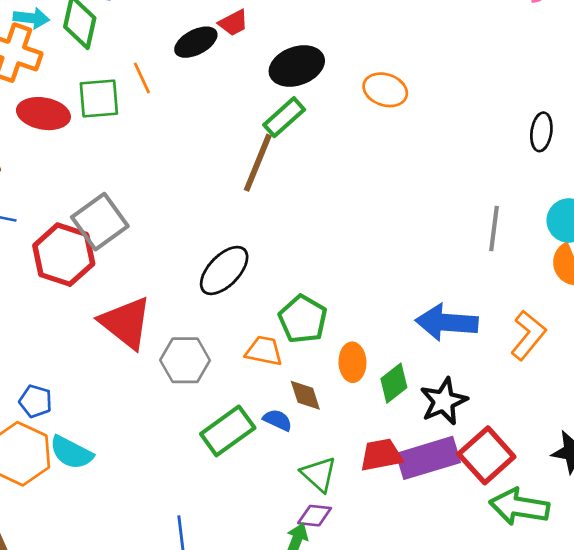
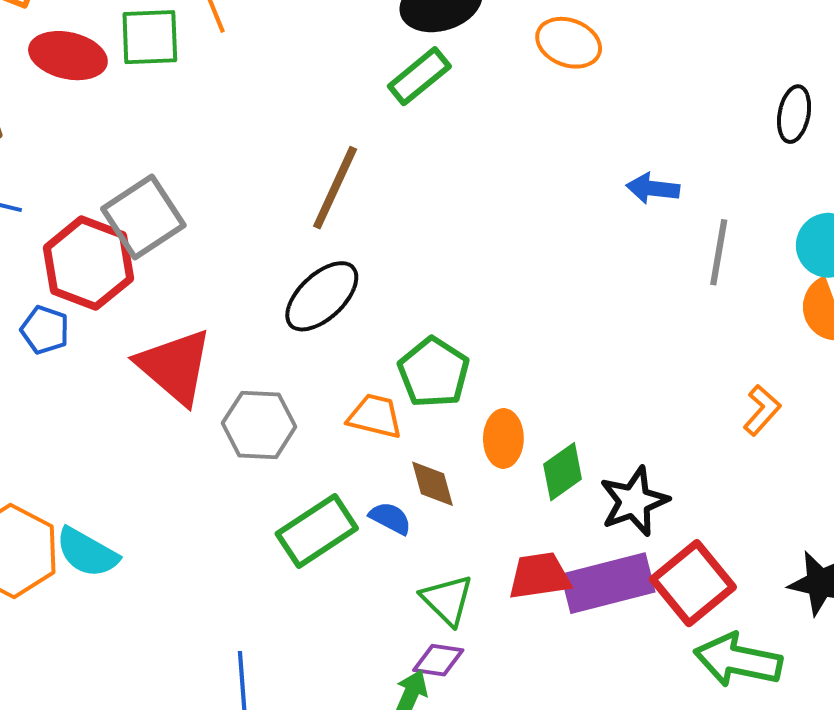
brown line: (258, 163) -> (335, 188), moved
blue arrow: (447, 322) -> (653, 188), moved, size x0.6
orange L-shape: (528, 335) -> (762, 410), size x0.7
blue pentagon: (36, 401) -> (45, 330), moved

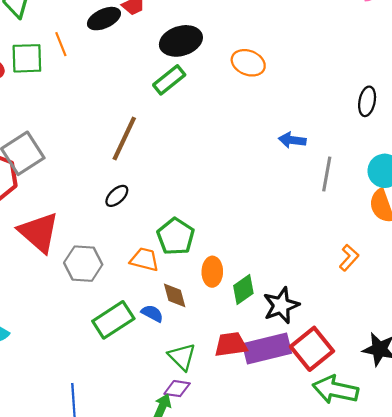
black ellipse: (322, 296) -> (117, 196), size x0.6

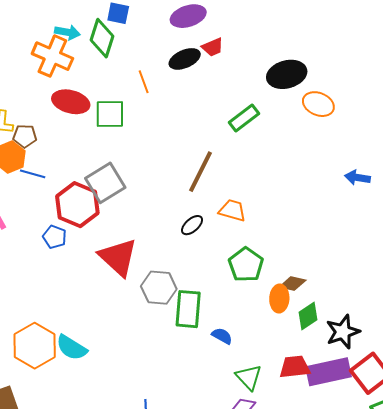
black ellipse: (181, 41) -> (287, 74), moved
green square: (27, 58) -> (110, 114), moved
orange trapezoid: (144, 259) -> (232, 210), moved
brown diamond: (175, 295) -> (293, 284), moved, turned -64
green rectangle: (113, 320) -> (188, 309), moved, turned -54

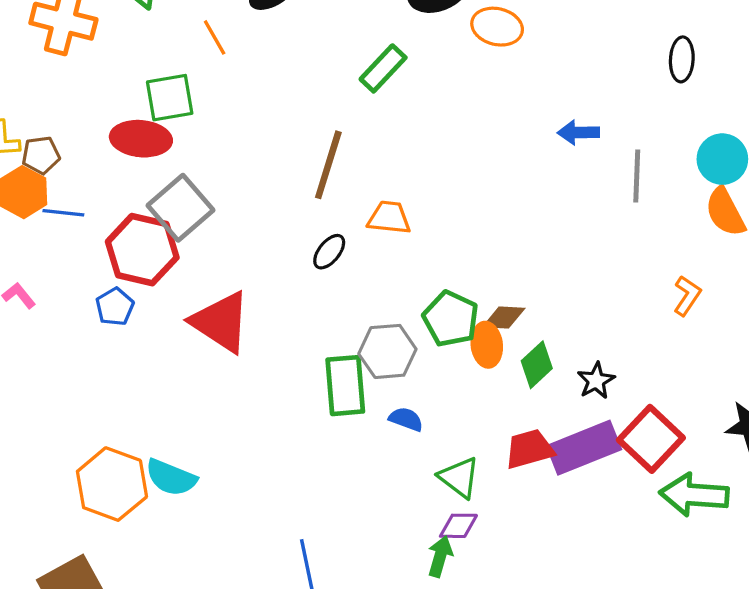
red ellipse: (71, 102) -> (141, 139), moved
blue pentagon: (55, 237) -> (115, 307), turned 30
green pentagon: (246, 265) -> (451, 319), moved
gray hexagon: (159, 288) -> (387, 351), moved
black star: (343, 332) -> (596, 381), size x0.7

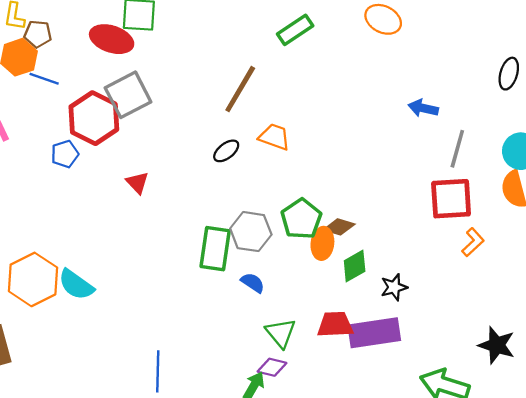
red triangle: (221, 322) -> (137, 183), size x0.5
red square: (651, 439) -> (451, 199), moved, turned 30

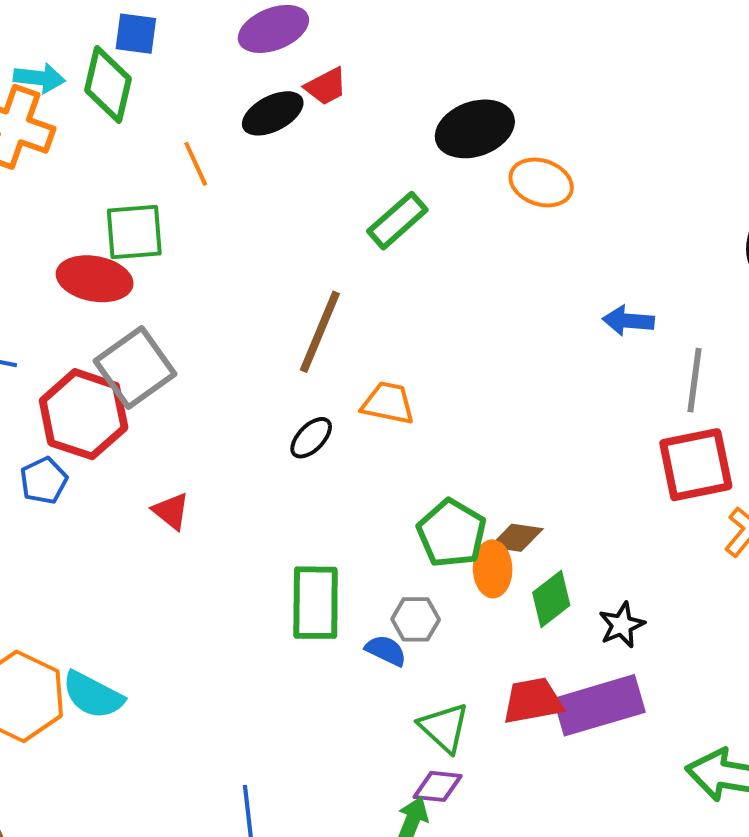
gray hexagon: (251, 232) -> (416, 619), moved, size x0.7

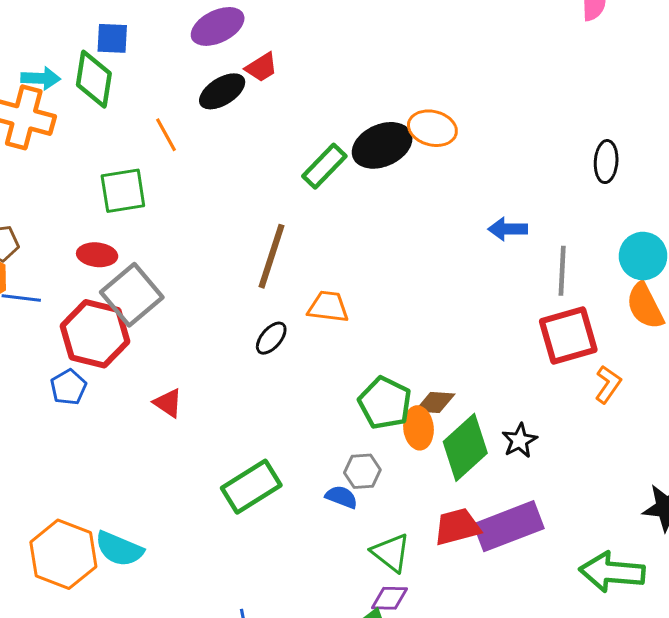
black ellipse: (475, 129) -> (382, 145), moved
red ellipse: (95, 279) -> (97, 255), moved, size x0.7
green diamond: (551, 599) -> (465, 447), size x1.5
green rectangle: (316, 603) -> (251, 487), moved, turned 62
black star: (622, 625) -> (519, 441), moved

